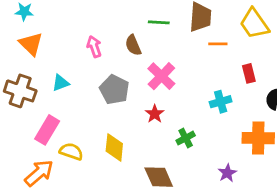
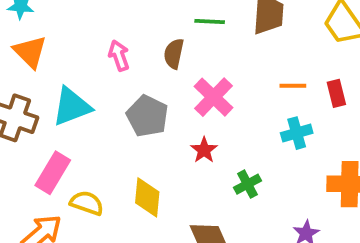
orange line: (218, 44) -> (293, 86), moved
brown semicircle: (133, 45) -> (174, 54), turned 35
cyan triangle: (61, 83) -> (72, 107), size x1.6

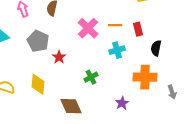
pink cross: (213, 97) -> (88, 28), moved
red star: (204, 150) -> (59, 57), moved

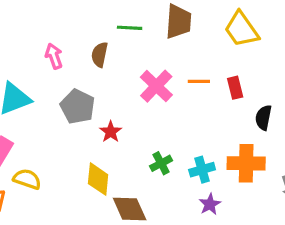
cyan cross: (117, 50) -> (202, 170), moved
yellow diamond: (38, 84) -> (98, 179), moved

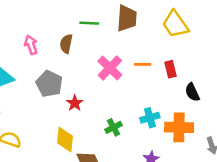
black semicircle: (263, 118) -> (192, 92), turned -36
cyan cross: (202, 170) -> (150, 118), moved

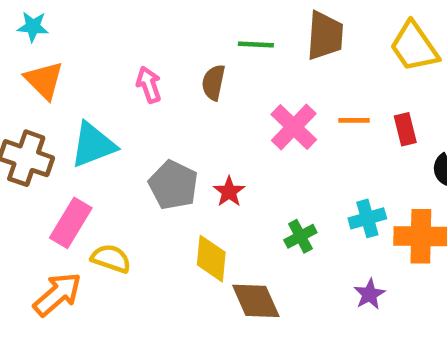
gray pentagon: (49, 84) -> (173, 185), moved

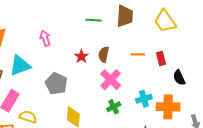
brown semicircle: (213, 82) -> (104, 54), moved
pink cross: (294, 127) -> (111, 80), moved
red star: (229, 192) -> (81, 56), moved

